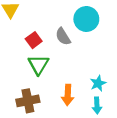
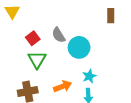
cyan circle: (86, 19) -> (79, 47), moved
orange arrow: (68, 95) -> (63, 86), turned -114

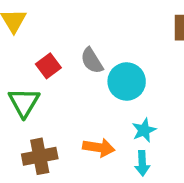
green triangle: (37, 60) -> (24, 102), moved
orange arrow: (63, 86) -> (99, 148), turned 30

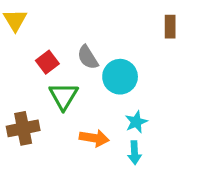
green triangle: (24, 102) -> (64, 96), moved
brown cross: (40, 156) -> (23, 128), moved

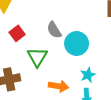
red square: (47, 62) -> (17, 33), moved

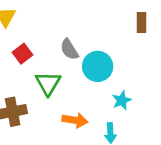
cyan star: (88, 75) -> (122, 100), moved

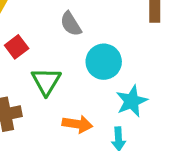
gray semicircle: (69, 49) -> (71, 24), moved
cyan star: (122, 100) -> (132, 101), size x1.4

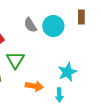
cyan circle: (104, 62) -> (53, 26), moved

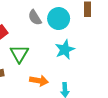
cyan star: (67, 72) -> (65, 50), moved

